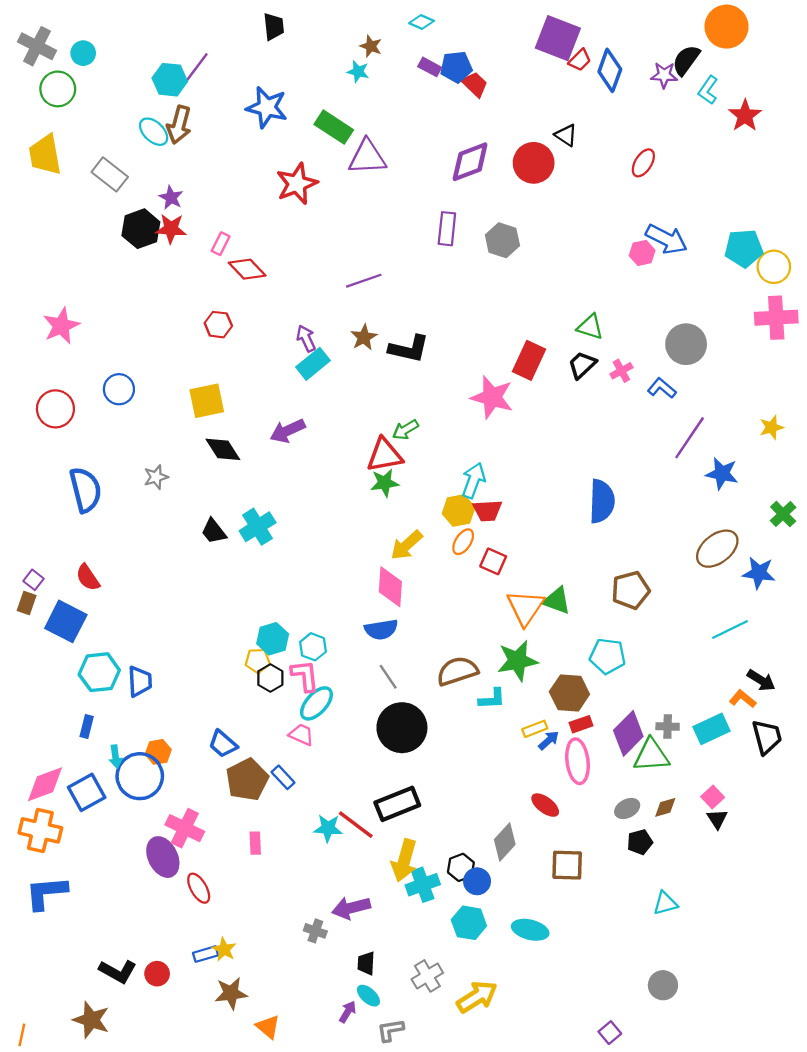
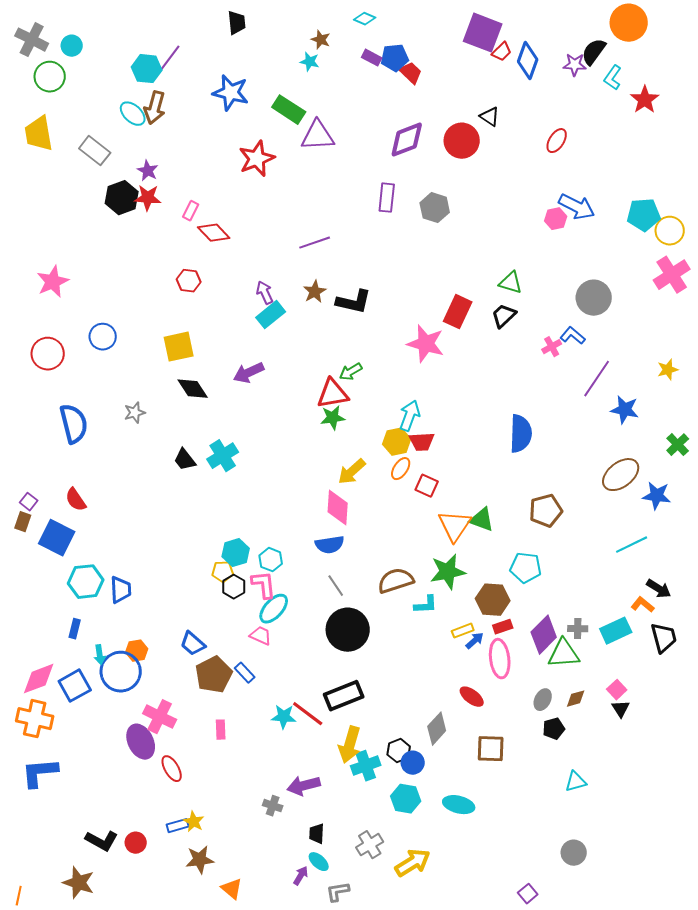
pink cross: (776, 318) -> (672, 275), turned -30
pink cross: (621, 371) -> (552, 347), moved
gray ellipse: (627, 809) -> (543, 700), turned -35

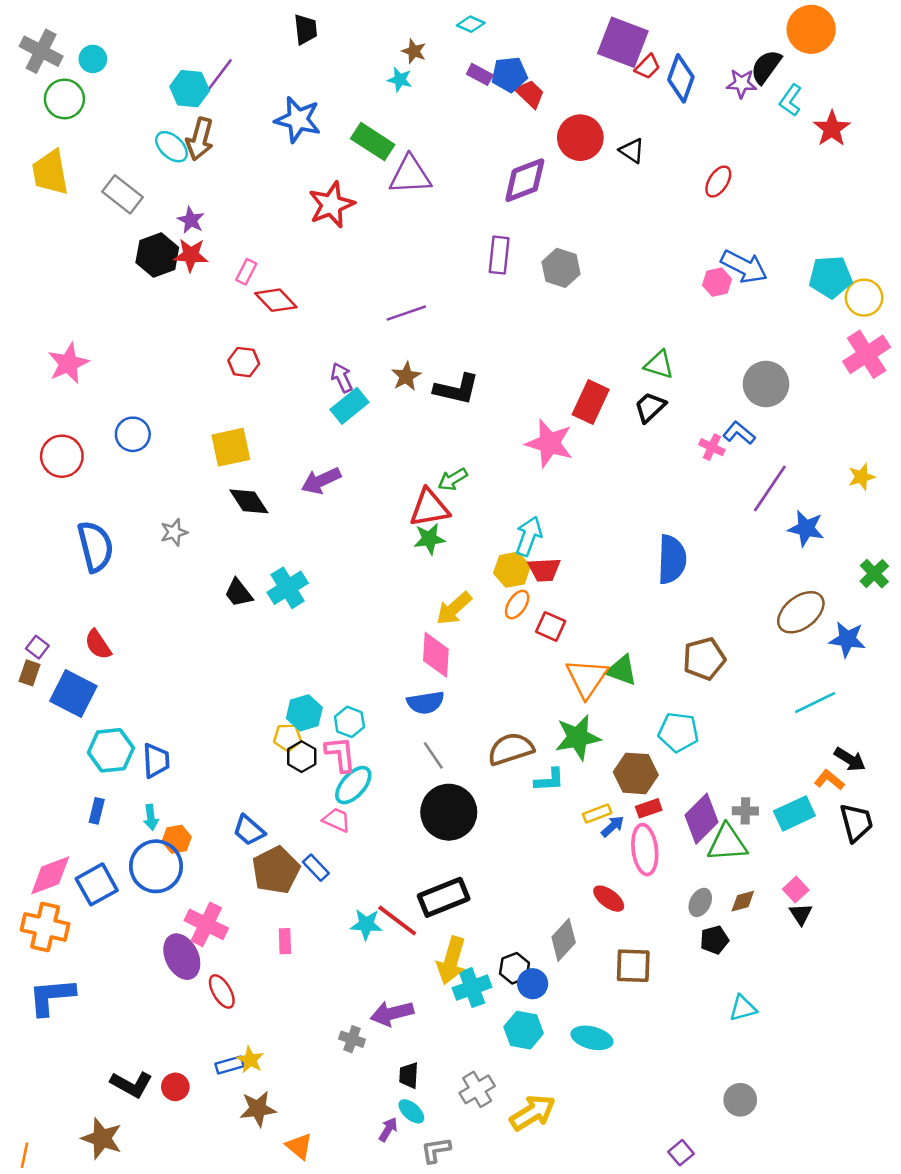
red circle: (462, 141) -> (580, 138), moved
pink cross: (552, 347) -> (712, 447), turned -36
cyan arrow: (100, 655) -> (151, 817), moved

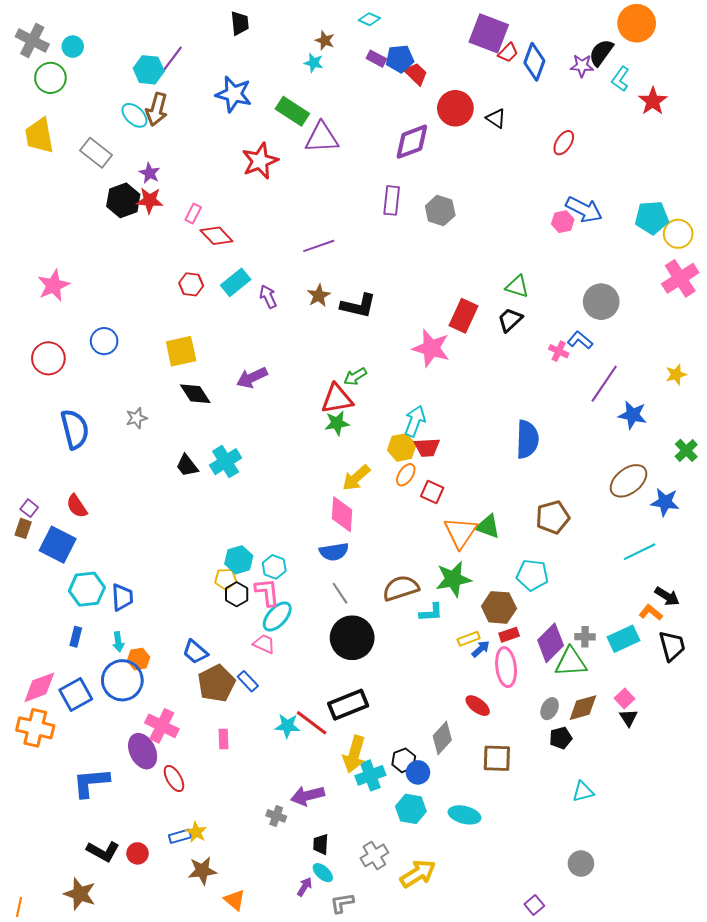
cyan rectangle: (349, 406) -> (236, 282), moved
brown diamond: (743, 901) -> (583, 708), size x1.5
blue L-shape: (52, 997) -> (91, 783), moved

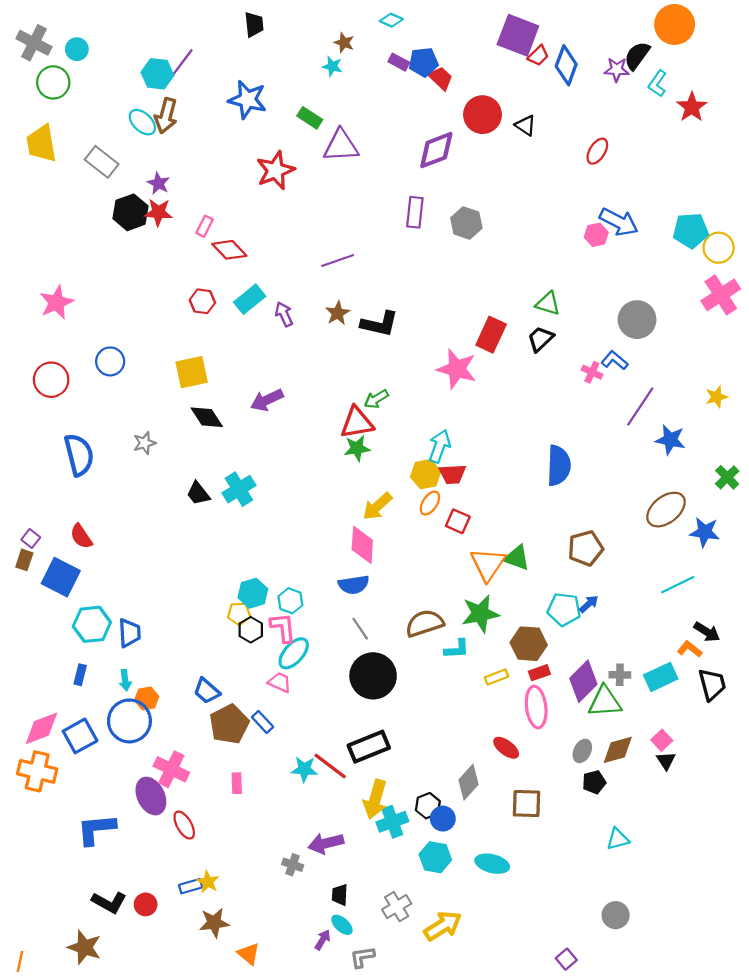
green rectangle: (292, 111) -> (310, 118), size x0.7
blue arrow: (481, 649) -> (589, 604), moved

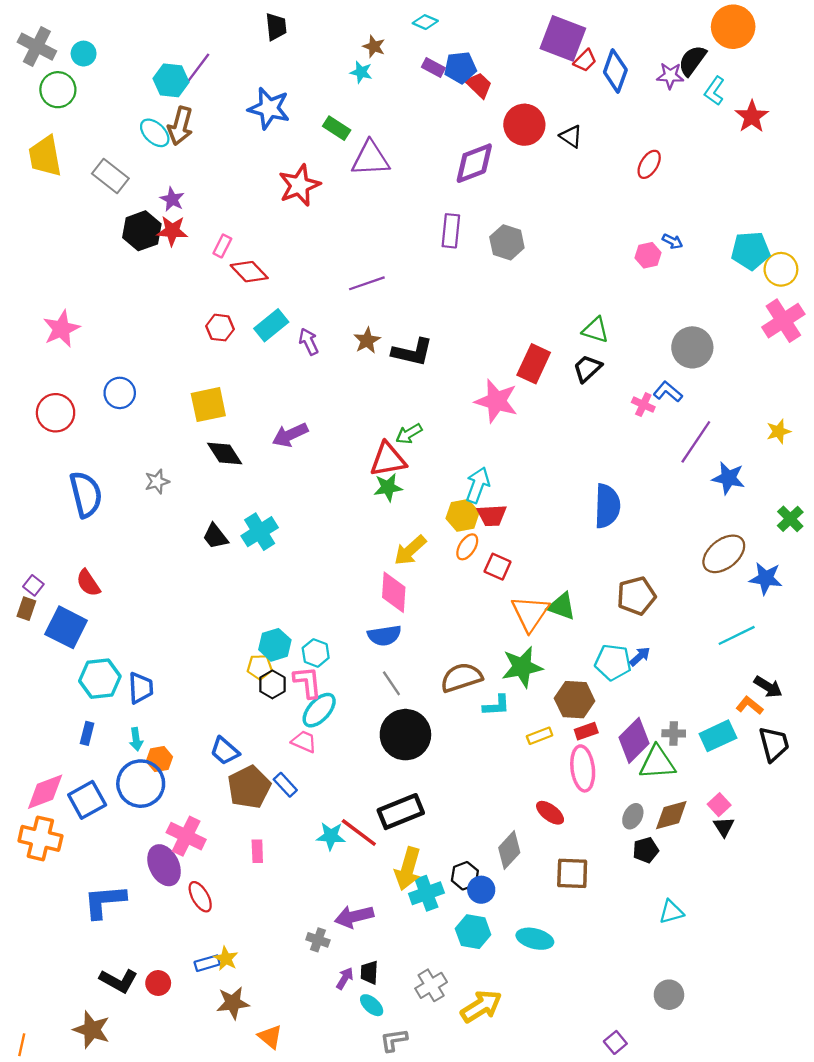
blue arrow: (619, 222) -> (672, 241), size x0.5
purple arrow: (323, 940) -> (345, 978), moved

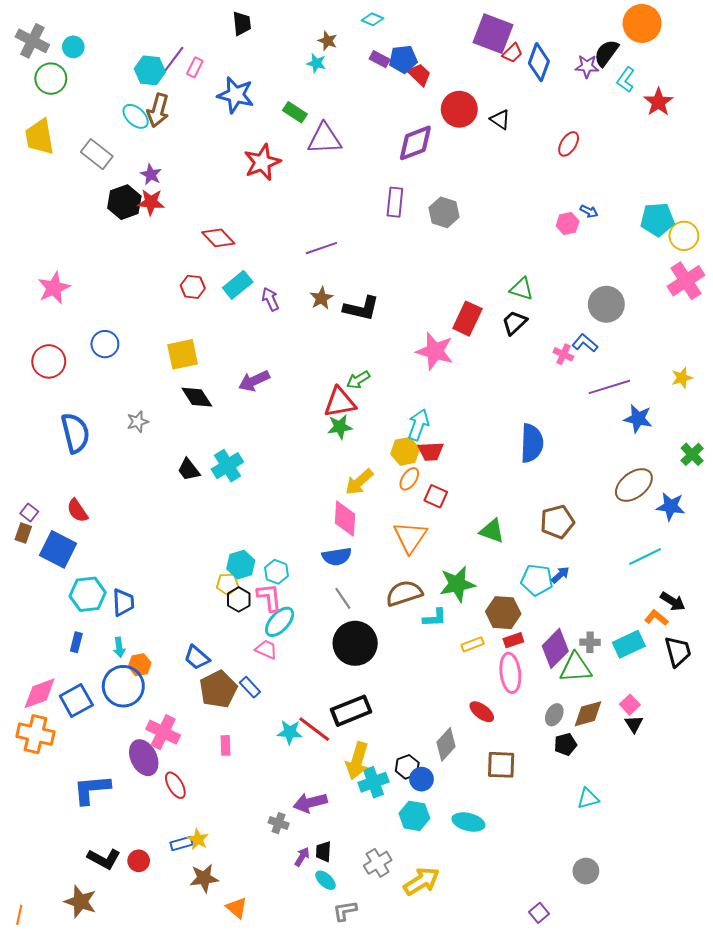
pink rectangle: (222, 246) -> (195, 67), moved
purple line: (696, 442) -> (609, 387), turned 39
orange triangle: (530, 613) -> (410, 537), moved

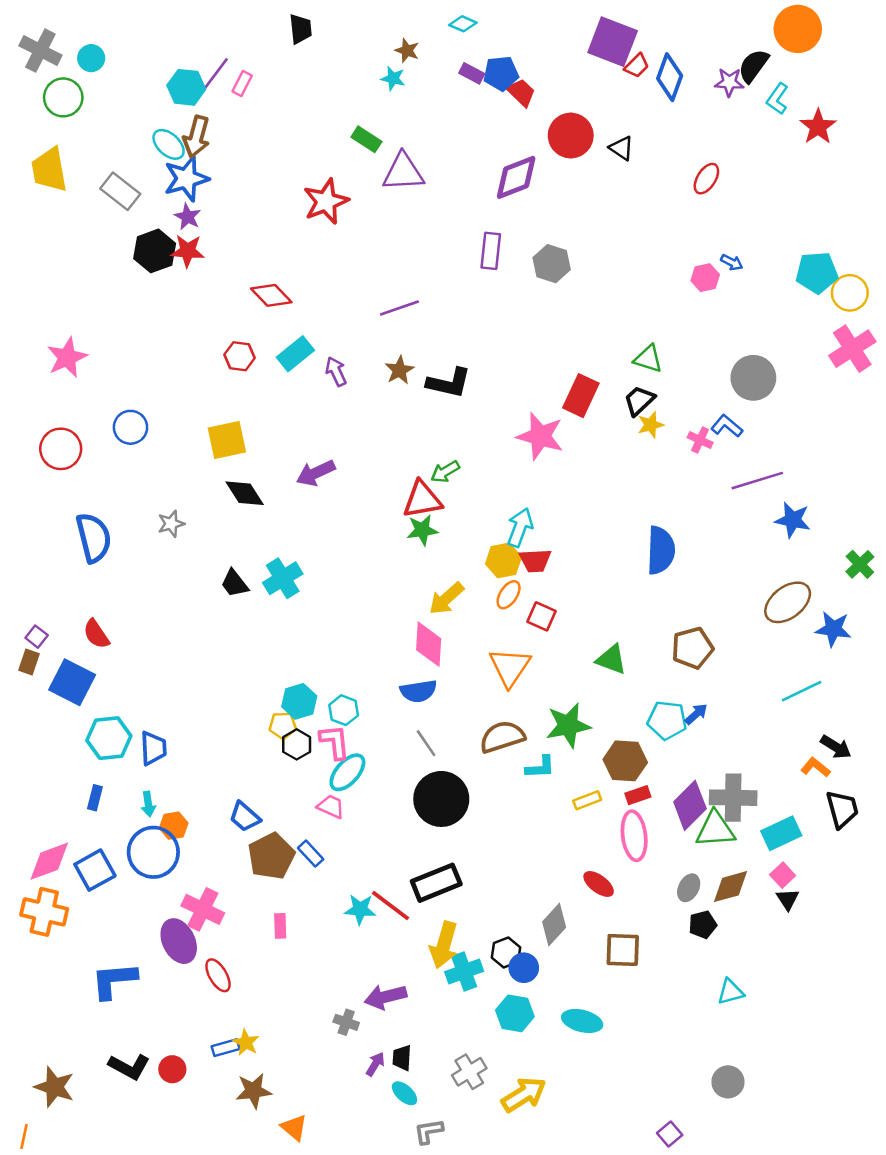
blue star: (236, 95) -> (186, 179), moved, turned -30
yellow star: (682, 378) -> (651, 425), moved
gray cross: (590, 642) -> (733, 798), size x1.8
cyan rectangle: (629, 644) -> (781, 833), moved
brown star: (80, 902) -> (54, 1087), moved

